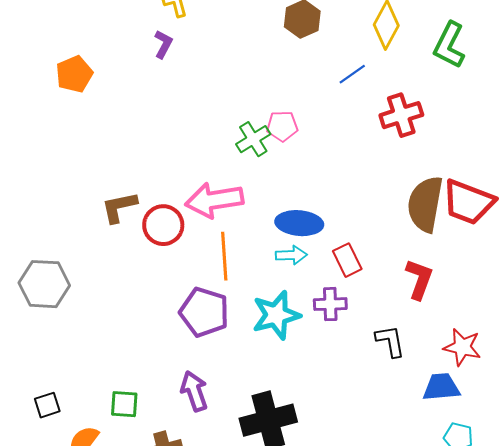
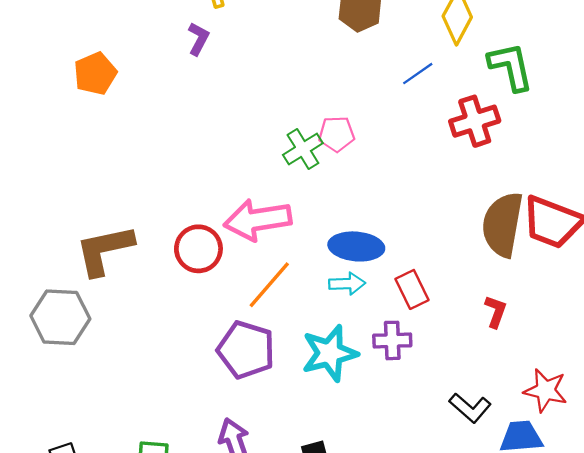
green L-shape: (449, 45) -> (511, 67), moved, turned 141
brown L-shape: (119, 207) -> (104, 250), moved, size x1.4
orange line: (224, 256) -> (269, 285), turned 45
red L-shape: (419, 279) -> (496, 311), size x0.7
black L-shape: (390, 341) -> (470, 408), moved, turned 141

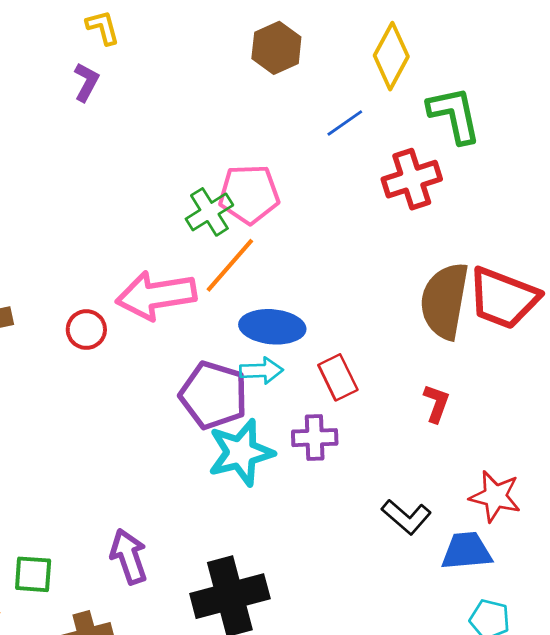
pink pentagon: (337, 134) -> (249, 194), size x1.4
red circle: (198, 249) -> (86, 330), size x0.7
orange line: (269, 285) -> (230, 265), moved
purple pentagon: (246, 350) -> (214, 395), moved

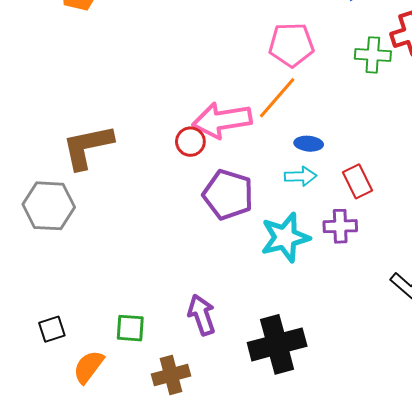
green cross: (209, 212) -> (373, 55), moved, turned 36
blue ellipse: (272, 327) -> (309, 144), size x0.6
red circle: (86, 330) -> (190, 142), moved
purple pentagon: (214, 395) -> (228, 195), moved

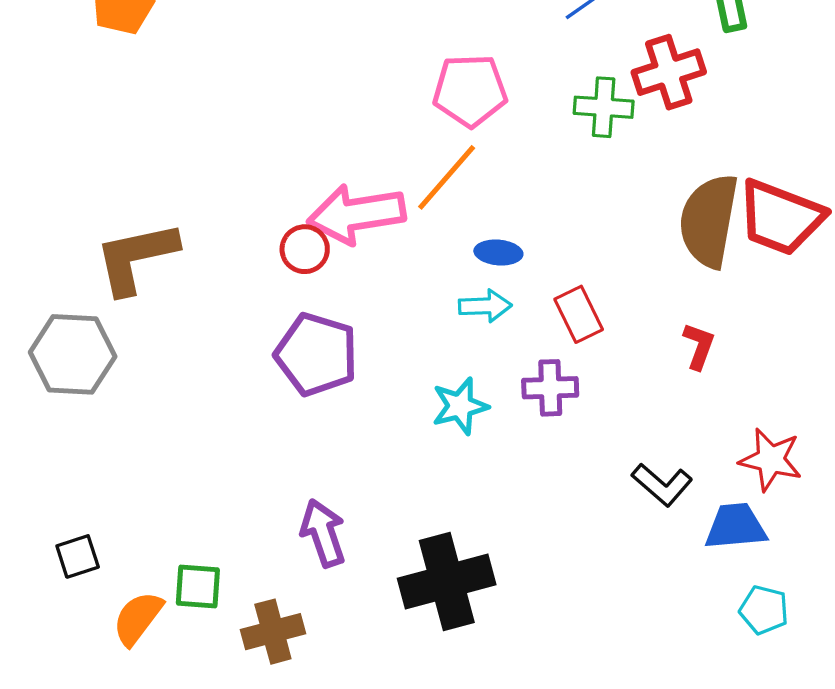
purple pentagon: (228, 195) -> (316, 354), moved
cyan star: (285, 237) -> (460, 406), size x0.7
green square: (130, 328) -> (198, 586), moved

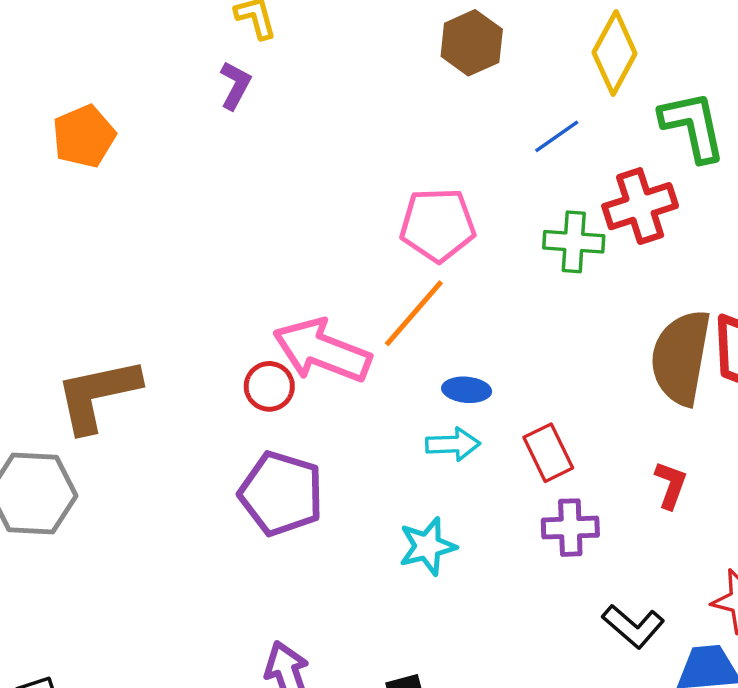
pink arrow: (356, 214) -> (322, 351), turned 30
purple cross: (550, 388) -> (570, 528), moved

